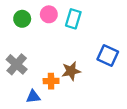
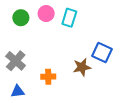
brown star: (71, 71) -> (82, 67), moved
blue triangle: (33, 97) -> (18, 91), moved

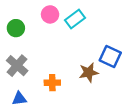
green circle: (21, 18) -> (16, 28), moved
cyan rectangle: (69, 18) -> (75, 19), turned 36

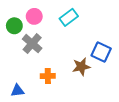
pink circle: (50, 14) -> (34, 16), moved
gray cross: (17, 66) -> (32, 44), moved

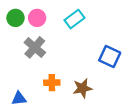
green circle: (14, 26) -> (15, 18), moved
brown star: (81, 67) -> (82, 88), moved

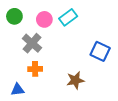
pink circle: (37, 18) -> (44, 19), moved
orange cross: (52, 83) -> (35, 69), moved

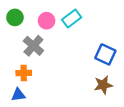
orange cross: (35, 69) -> (24, 73), moved
brown star: (75, 80) -> (103, 85), moved

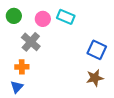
cyan rectangle: (72, 19) -> (66, 17), turned 60
blue triangle: (18, 95) -> (17, 87), turned -40

